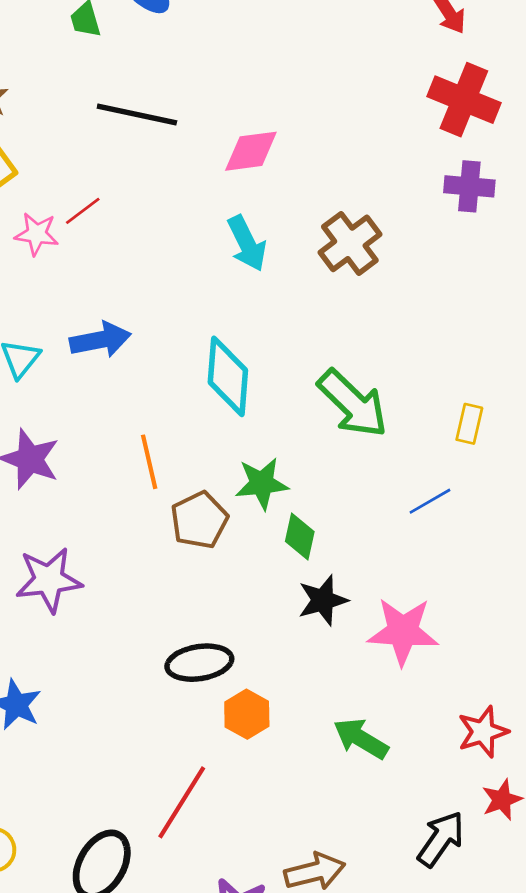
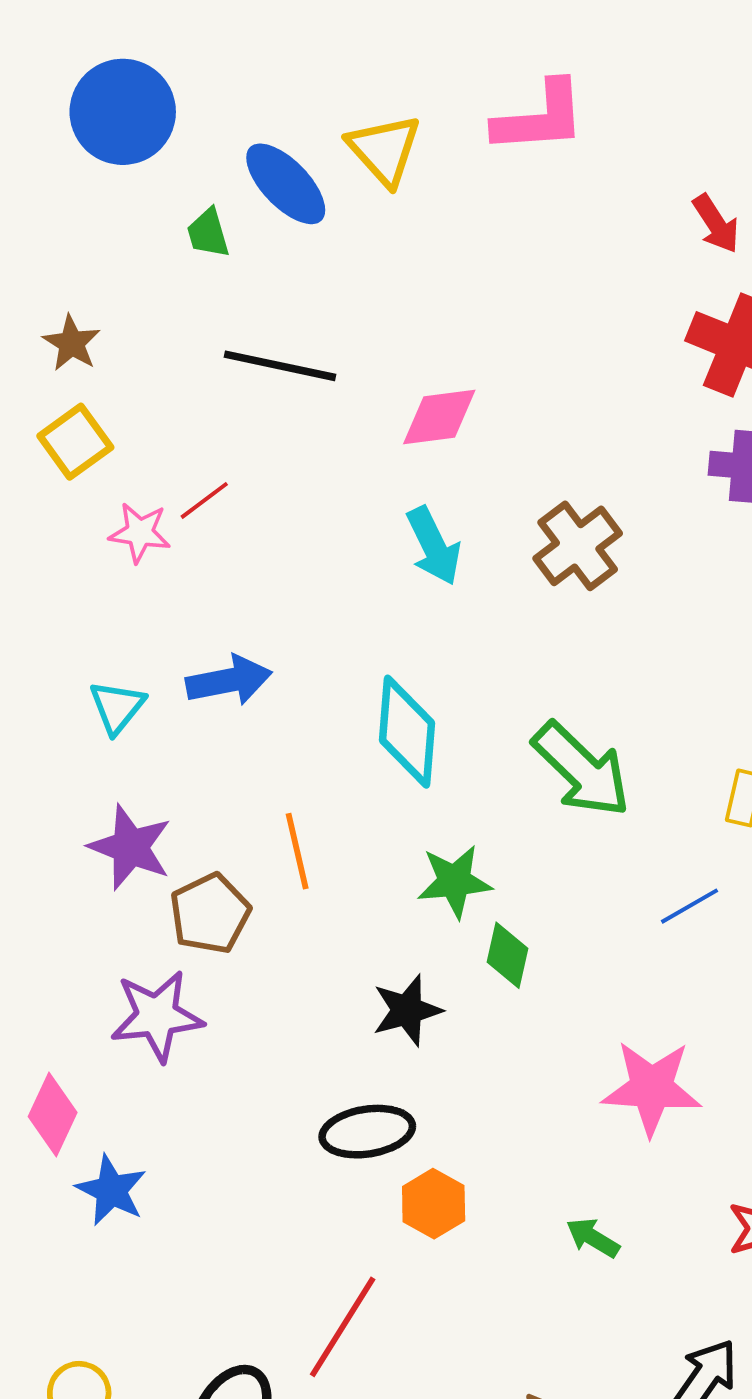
brown pentagon: (199, 520) -> (210, 914), moved
black star: (323, 600) -> (407, 1010), moved
green arrow: (361, 739) -> (593, 1238), size x0.7

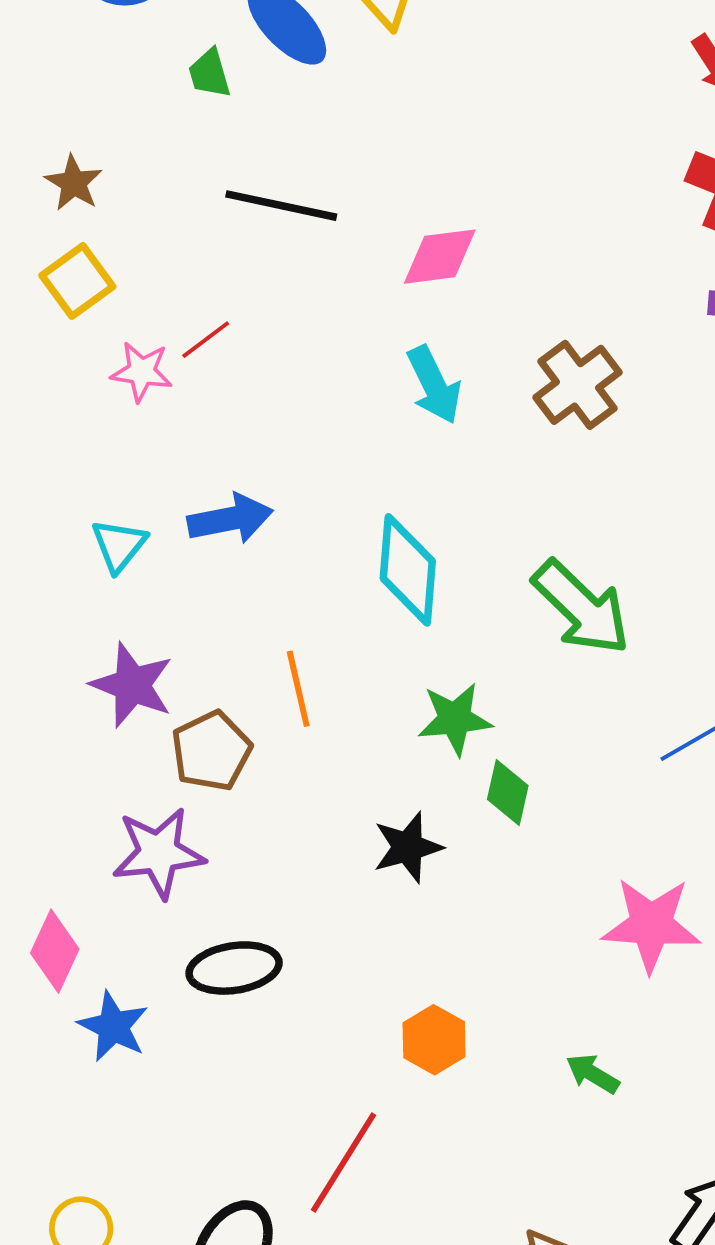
black ellipse: (367, 1132) -> (234, 968), moved

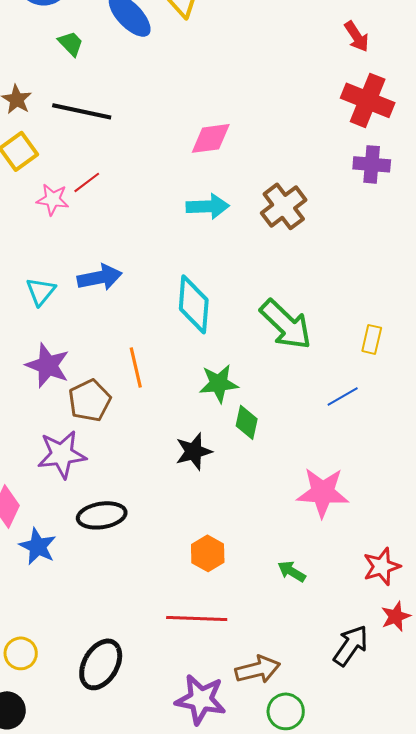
green trapezoid: (209, 73) -> (71, 43), moved, turned 152
black line: (281, 206) -> (82, 111), moved
cyan arrow: (434, 385) -> (208, 206), turned -66
red line: (343, 1162) -> (197, 618), moved, turned 60

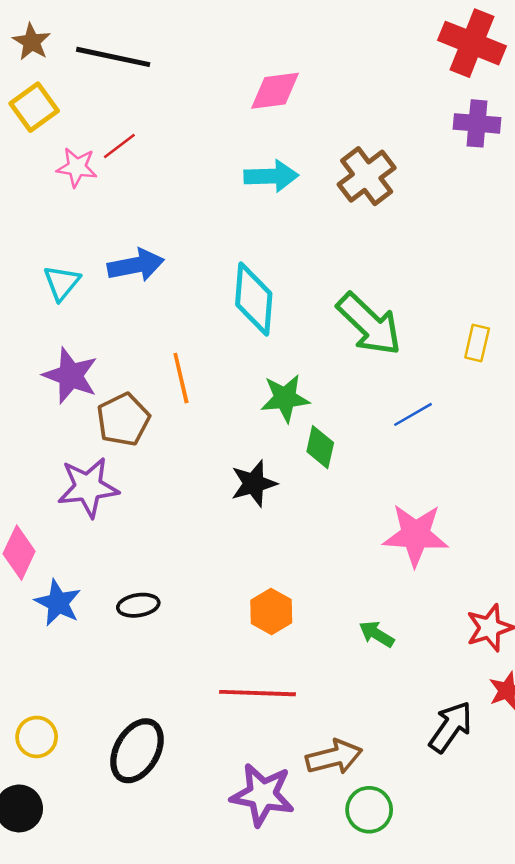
blue line: (343, 396) -> (413, 414), moved
black ellipse: (102, 515) -> (138, 605), moved, size x0.7

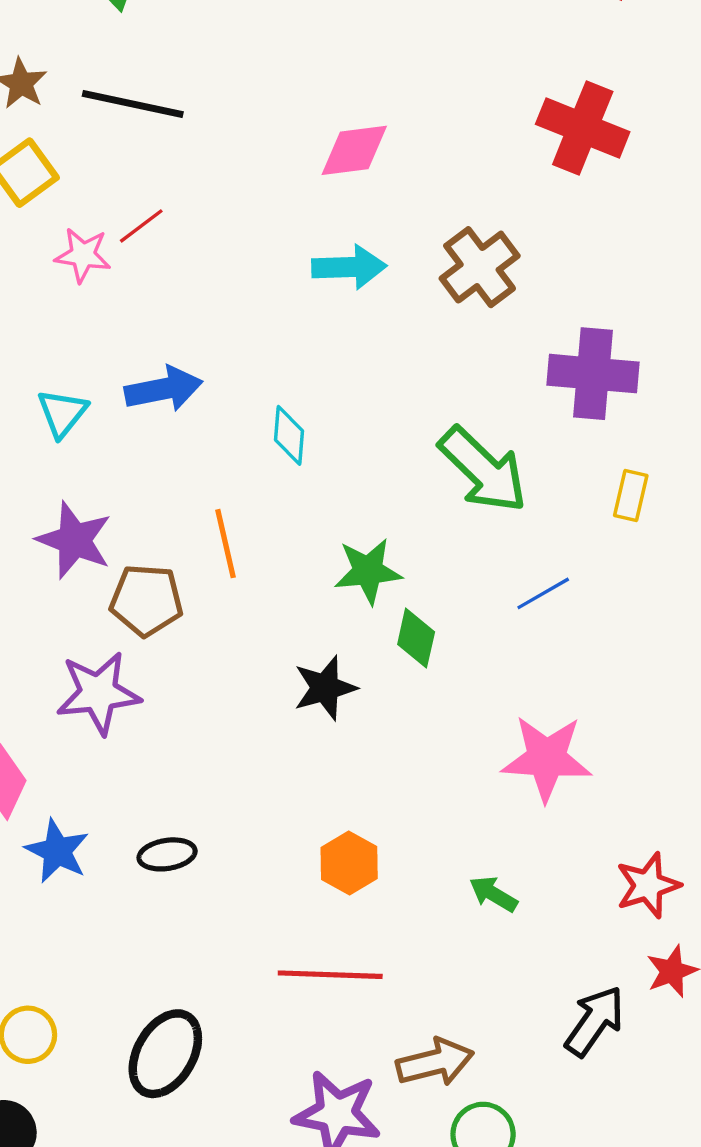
red cross: (472, 43) -> (583, 128), moved
purple cross: (477, 123) -> (593, 374), moved, size x1.4
cyan diamond: (254, 299) -> (289, 435), moved, size x0.6
brown pentagon: (123, 420) -> (146, 600), turned 30

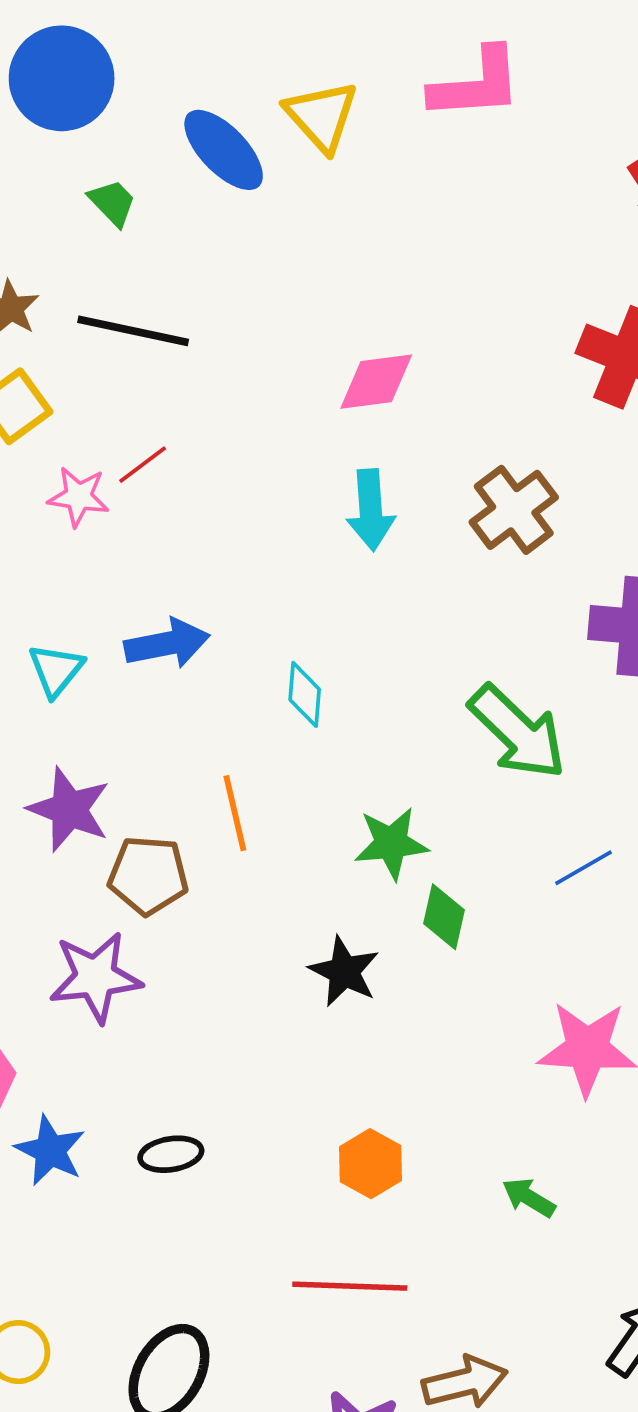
cyan arrow: (349, 267) -> (371, 510), turned 88
black star: (325, 688) -> (344, 971), turned -30

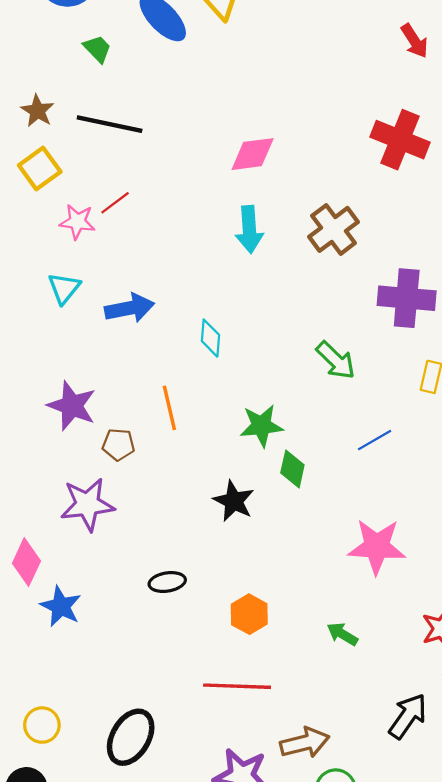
cyan triangle: (56, 670) -> (64, 288), moved
green arrow: (518, 732) -> (336, 360), size x0.7
brown pentagon: (148, 875) -> (118, 445), size x0.7
black ellipse: (171, 1154) -> (167, 582), moved

